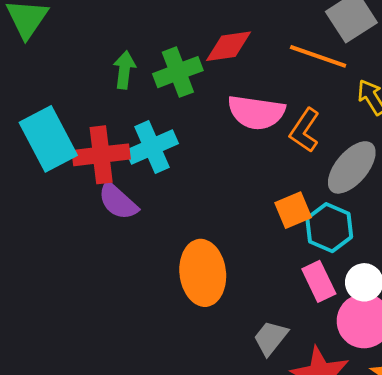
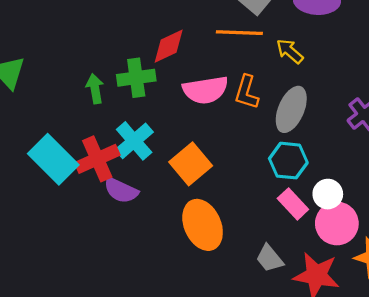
green cross: (178, 72) -> (136, 78), turned 30
orange square: (293, 210) -> (191, 164), moved, size x1.4
gray trapezoid: (271, 338) -> (270, 258), turned -60

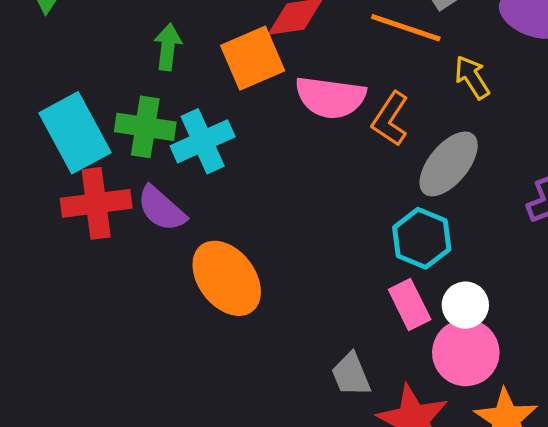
green cross: (136, 78) -> (145, 127), moved
red cross: (97, 159) -> (96, 203), moved
orange square: (191, 164) -> (253, 58), moved
orange ellipse: (203, 225) -> (227, 278), moved, turned -30

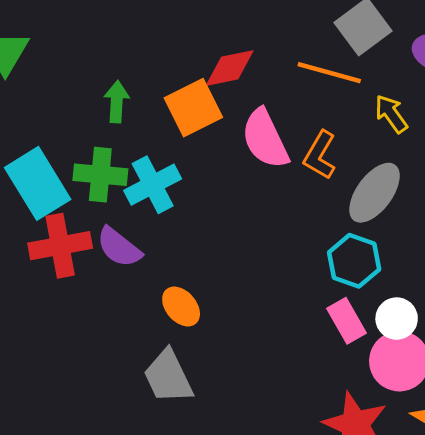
pink semicircle: (330, 97) -> (265, 139), turned 60
orange ellipse: (227, 278) -> (181, 307), size x0.6
gray trapezoid: (351, 375) -> (168, 377), moved, size x1.4

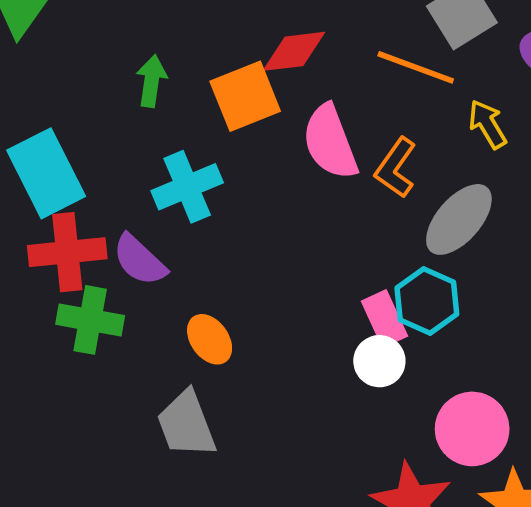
green cross: (100, 175) -> (90, 320), moved
white circle: (397, 319) -> (379, 361), moved
pink rectangle: (346, 321) -> (384, 319), moved

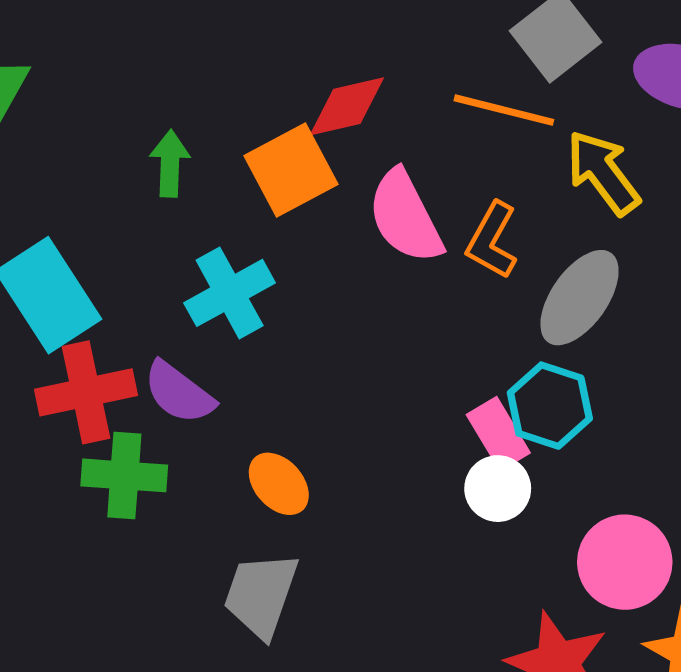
yellow arrow: (488, 124) -> (603, 173), size x1.4
gray trapezoid: (186, 424) -> (261, 595), turned 46

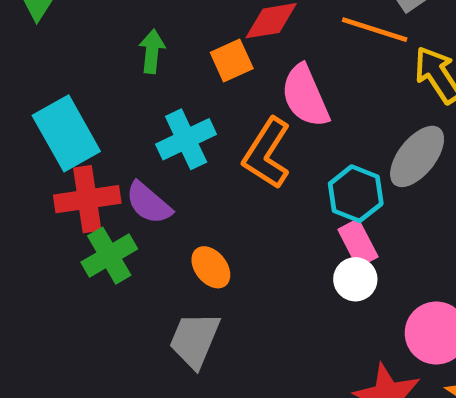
orange square: (291, 170) -> (232, 61), size x0.7
orange L-shape: (492, 240) -> (267, 153), moved, size x1.4
cyan hexagon: (550, 406) -> (356, 194), moved
green cross: (124, 475) -> (109, 256), turned -38

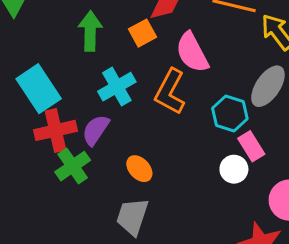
green arrow: (152, 51) -> (90, 31), size x1.4
purple semicircle: (149, 203) -> (96, 130), turned 88
pink rectangle: (358, 243) -> (251, 146), moved

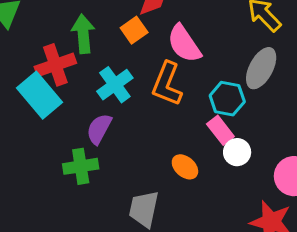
red cross: (56, 130) -> (55, 65), moved
pink rectangle: (251, 146) -> (220, 130), moved
green cross: (73, 166) -> (81, 166), turned 32
orange ellipse: (139, 169) -> (185, 167), moved

